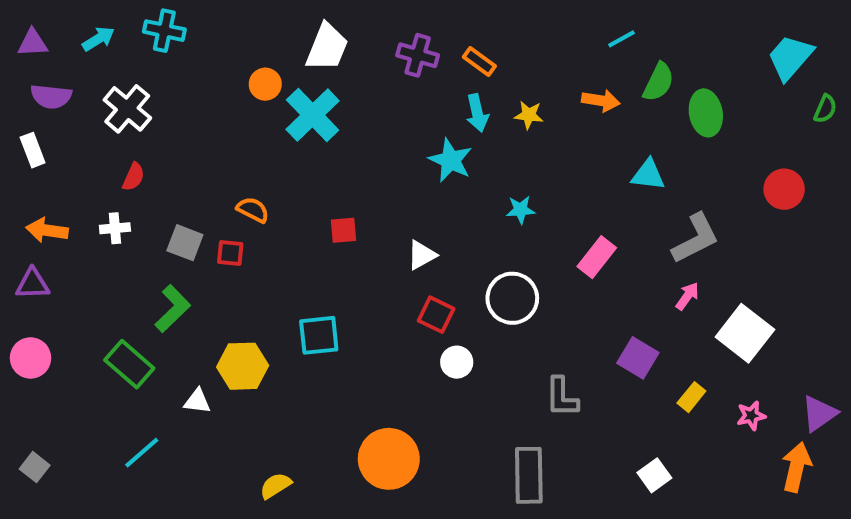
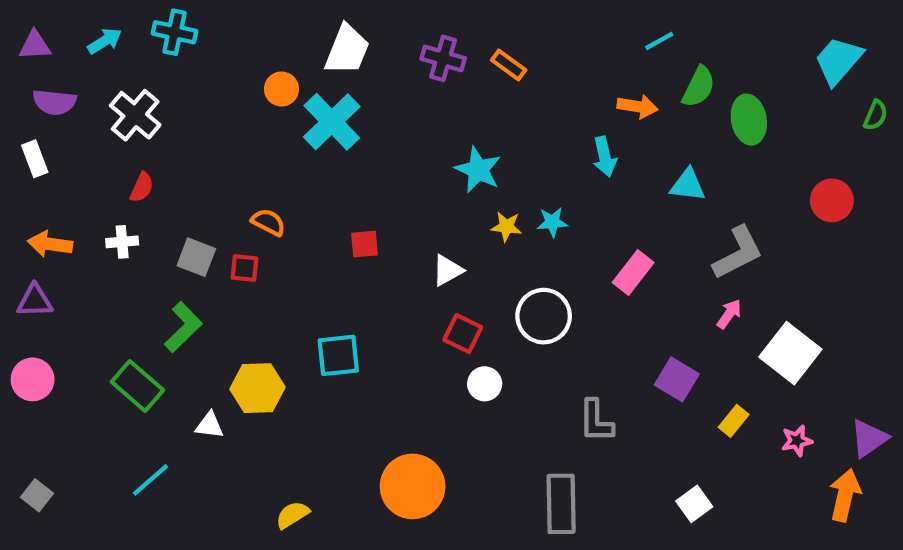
cyan arrow: (477, 113) -> (605, 157), moved
yellow star: (529, 115) -> (506, 227), moved

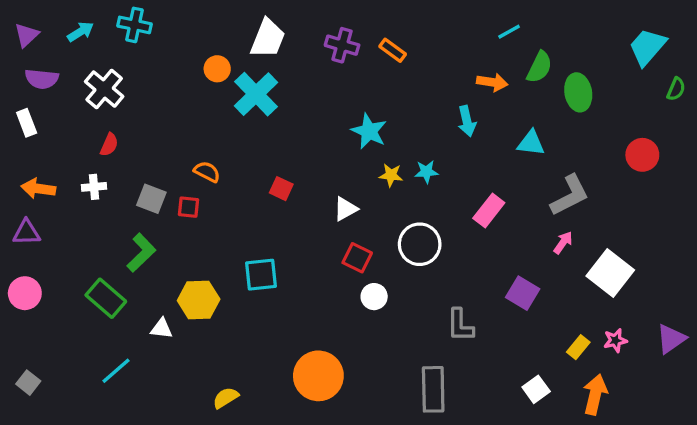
purple triangle: (35, 45) -> (27, 35), turned -40
red square: (364, 244) -> (281, 189), turned 30
yellow rectangle: (734, 421) -> (578, 347), moved
orange arrow: (845, 495) -> (595, 394), moved

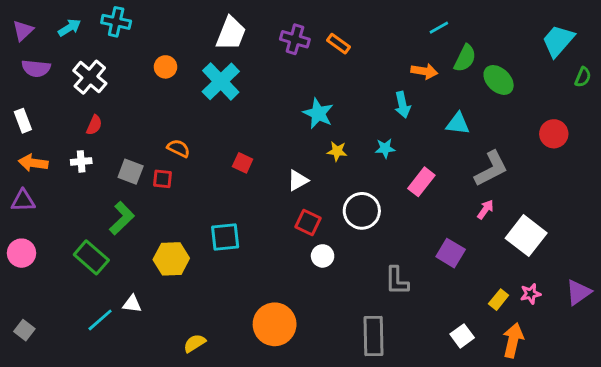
orange circle: (217, 69) -> (165, 67), moved
green ellipse: (578, 92) -> (499, 80), turned -36
white rectangle: (27, 123) -> (23, 121), moved
cyan star: (426, 172) -> (385, 148), moved
white triangle: (161, 329) -> (132, 304), moved

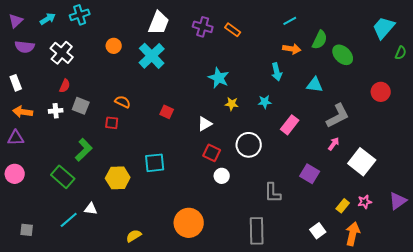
cyan cross: (116, 22) -> (80, 15), turned -30
cyan line: (439, 28) -> (290, 21), moved
gray square: (131, 172) -> (81, 106), moved
gray square: (24, 330) -> (27, 230), moved, turned -32

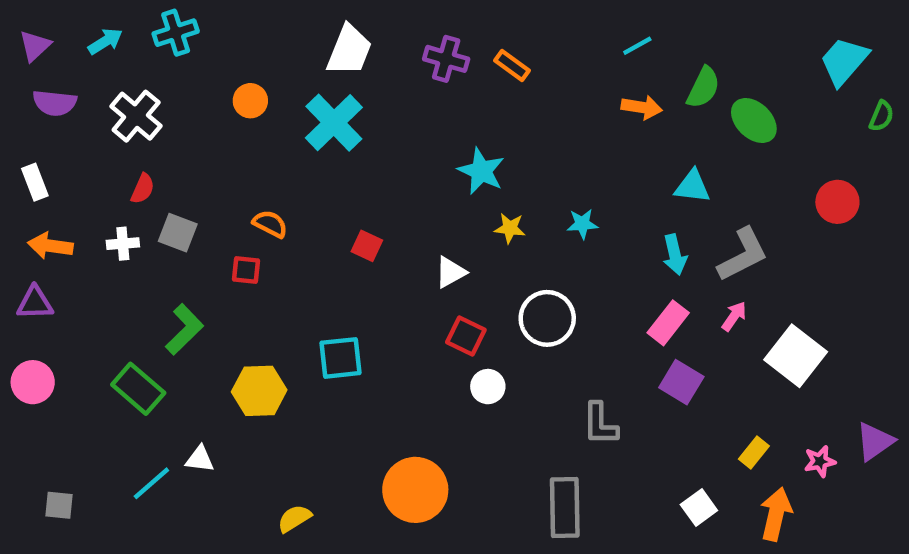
cyan arrow: (277, 72) -> (675, 255), moved
pink rectangle: (290, 125) -> (668, 323), moved
pink star: (365, 202) -> (820, 461), moved

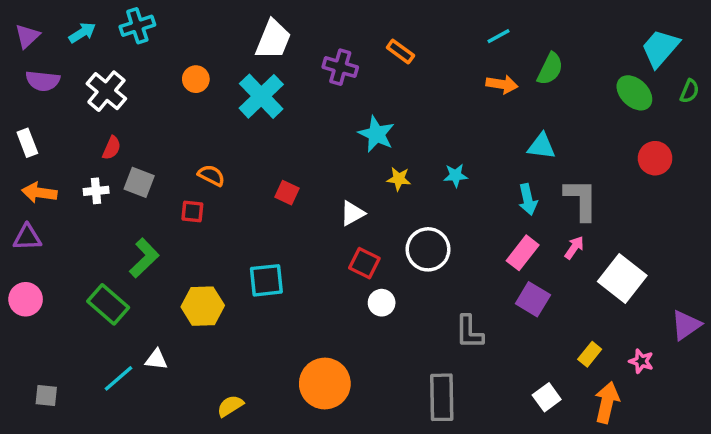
purple cross: (446, 59) -> (340, 67), moved
green ellipse: (754, 120) -> (634, 93), moved
gray L-shape: (743, 255) -> (581, 199), turned -63
purple triangle: (875, 442) -> (686, 325), moved
pink star: (820, 461) -> (641, 361), turned 30

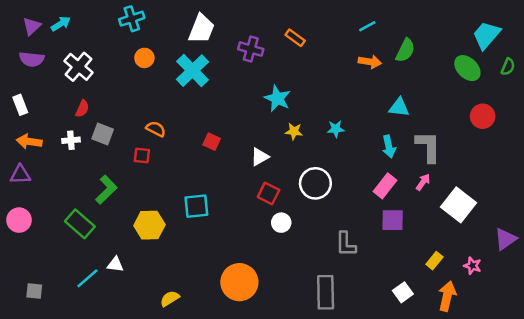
cyan cross: (137, 26) -> (132, 19), moved
purple triangle: (27, 36) -> (32, 26), moved
purple square: (533, 299) -> (393, 220), turned -30

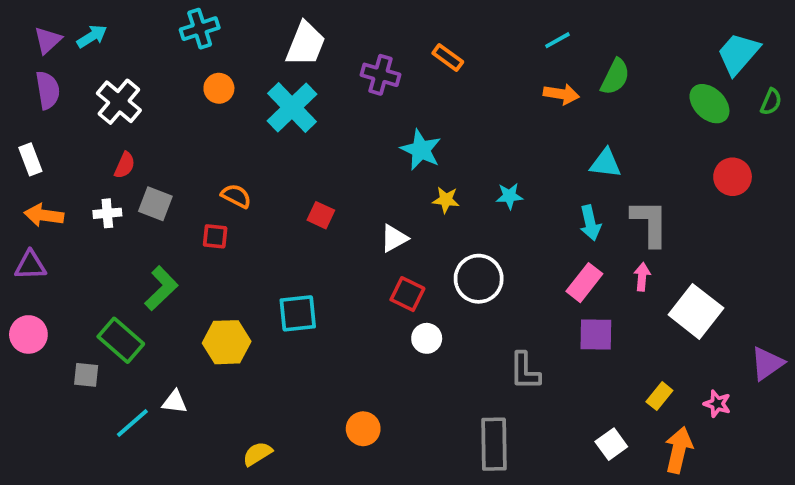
purple semicircle: (32, 59) -> (48, 90), turned -105
pink arrow: (423, 182) -> (642, 277), turned -30
orange circle: (239, 282) -> (363, 429), size x0.6
gray square: (34, 291) -> (86, 375), moved

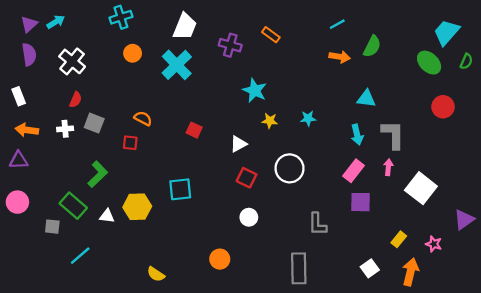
white circle: (427, 338) -> (249, 217), moved
white triangle: (175, 402) -> (107, 216), moved
yellow semicircle: (257, 454) -> (156, 274), turned -114

